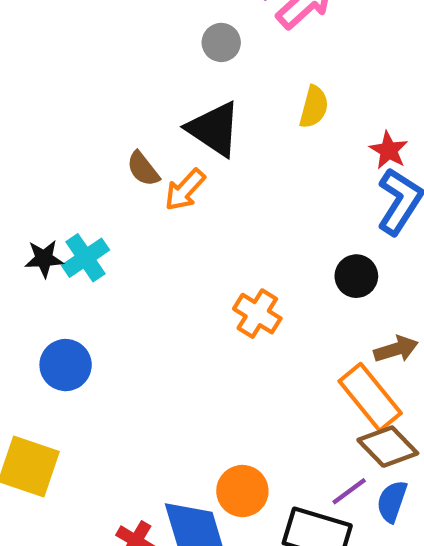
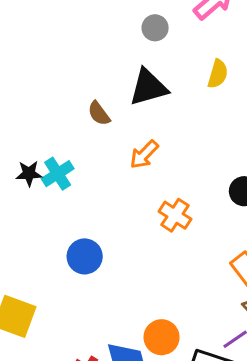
black triangle: (214, 129) -> (148, 87), turned -51
orange arrow: (185, 190) -> (144, 155), moved
blue circle: (66, 365) -> (85, 256), moved

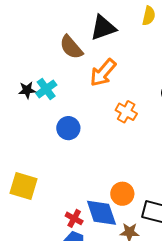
brown semicircle: (99, 113) -> (71, 47), size x1.5
orange arrow: (144, 155) -> (103, 73), size x1.4
blue circle: (85, 256) -> (68, 128), moved

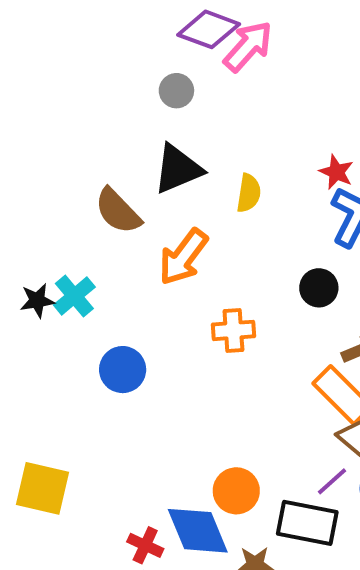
yellow semicircle: (149, 16) -> (249, 193), moved
orange cross: (126, 112) -> (233, 330), turned -30

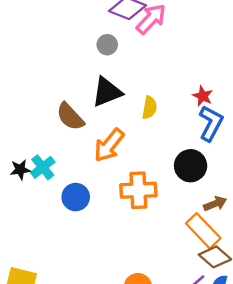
black circle: (319, 288) -> (191, 166), size x1.4
orange cross: (233, 330) -> (138, 190), size x1.4
blue circle: (123, 370) -> (76, 197), moved

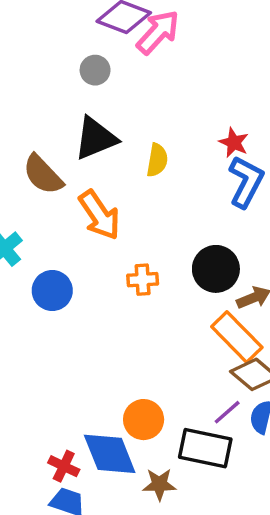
orange arrow: (109, 145) -> (99, 215), turned -72
black circle: (191, 166) -> (216, 269), moved
orange cross: (138, 190) -> (143, 280), size x0.6

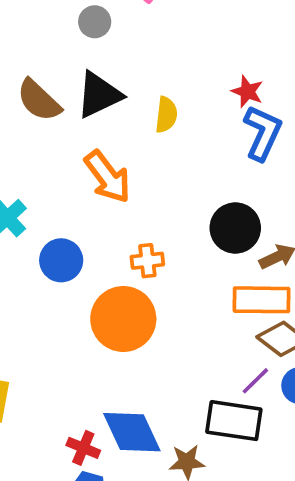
brown semicircle: (43, 175) -> (39, 100), moved
orange cross: (143, 280) -> (147, 261), moved
orange rectangle: (237, 337) -> (262, 300), turned -42
orange circle: (144, 420) -> (123, 319), moved, size x1.5

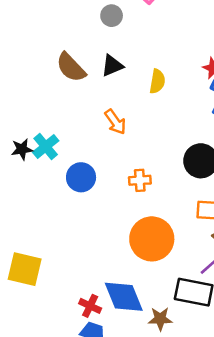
black triangle: (99, 95) -> (112, 66), size x0.7
orange arrow: (108, 177) -> (115, 122), size x0.7
orange circle: (123, 319) -> (152, 239), moved

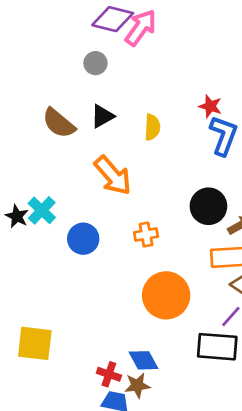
orange arrow: (115, 122) -> (113, 176), size x1.5
black star: (22, 149) -> (17, 216), turned -30
blue diamond: (124, 297) -> (144, 360), size x0.7
brown star: (160, 319) -> (137, 385), moved

